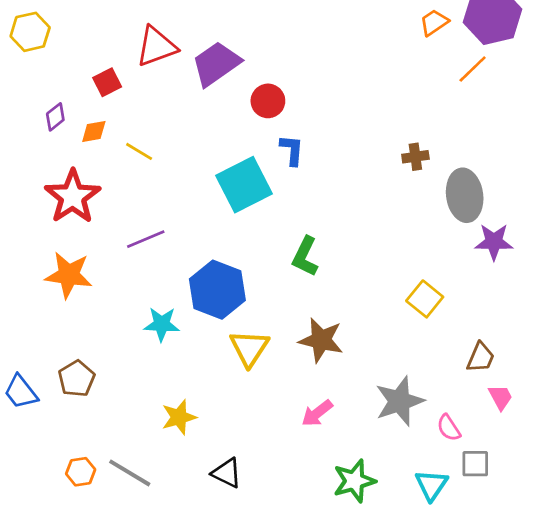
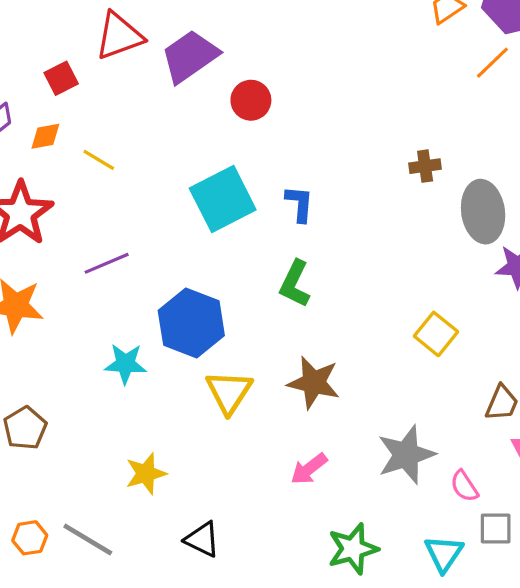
blue L-shape: (292, 150) -> (300, 204), moved

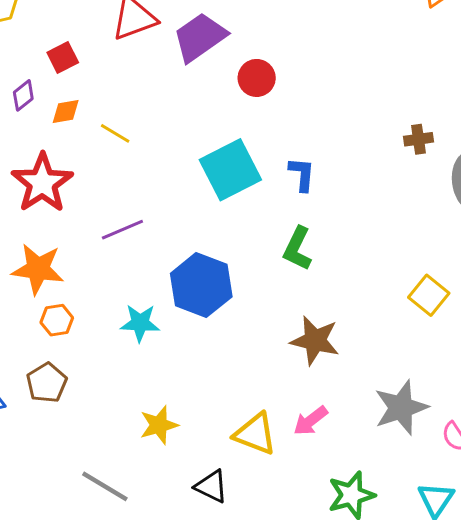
red square: (61, 78) -> (63, 58), moved
yellow triangle: (229, 392) -> (255, 434), moved, turned -42
orange hexagon: (30, 538) -> (57, 320), moved

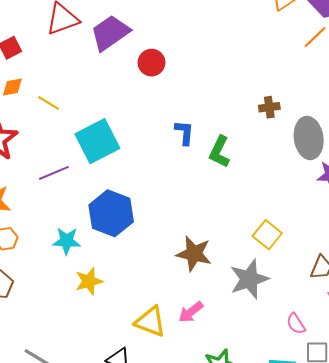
cyan square: (230, 170) -> (97, 141), moved
green L-shape: (297, 249) -> (219, 152), moved
yellow square: (429, 295) -> (267, 235), moved
gray star: (401, 408) -> (249, 279), moved
yellow star: (159, 425) -> (89, 281), moved

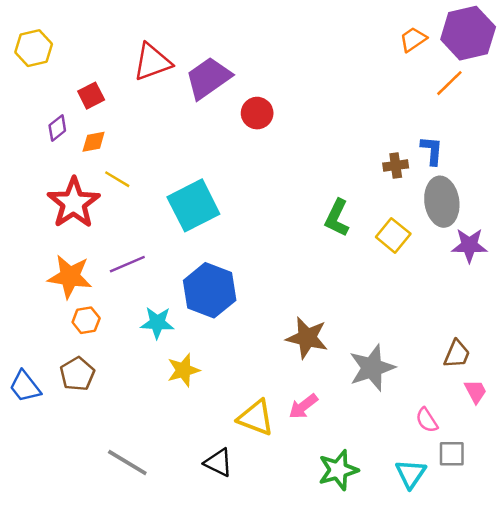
yellow line: (49, 103) -> (117, 179), moved
blue L-shape: (184, 133) -> (432, 151), moved
purple line: (54, 173) -> (127, 264), moved
yellow square: (267, 235) -> (393, 235), moved

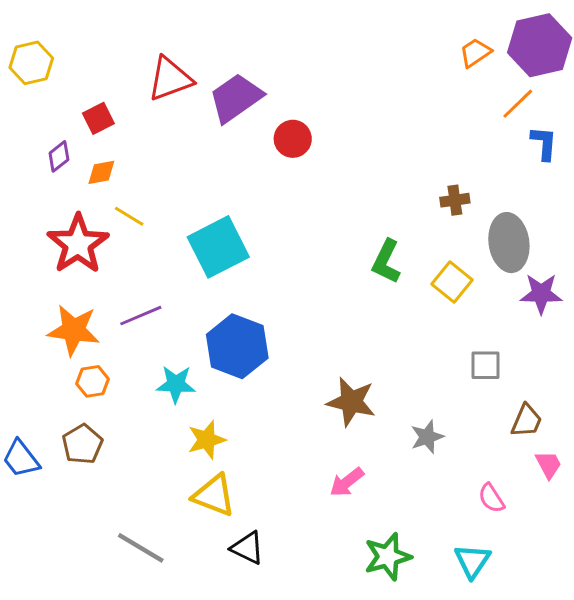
blue L-shape: (432, 151) -> (544, 143), moved
gray star: (372, 368) -> (427, 437), size x0.6
yellow triangle: (256, 418) -> (214, 495), moved
gray square: (452, 454) -> (486, 365), moved

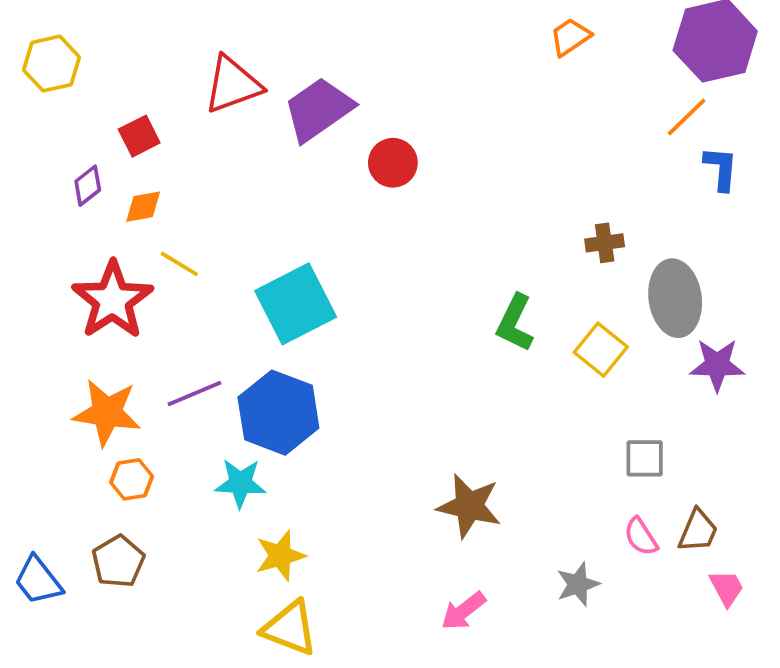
orange trapezoid: (475, 53) -> (570, 37), moved
blue hexagon: (237, 346) -> (278, 413), moved
gray star: (427, 437) -> (578, 584), moved
pink semicircle: (491, 498) -> (641, 537), moved

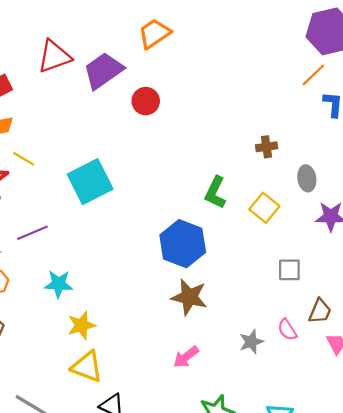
orange trapezoid: (570, 37) -> (154, 34), moved, size x1.4
gray ellipse: (675, 298) -> (307, 178), size x0.6
blue hexagon: (278, 413) -> (183, 244), moved
pink semicircle: (641, 537) -> (287, 330), moved

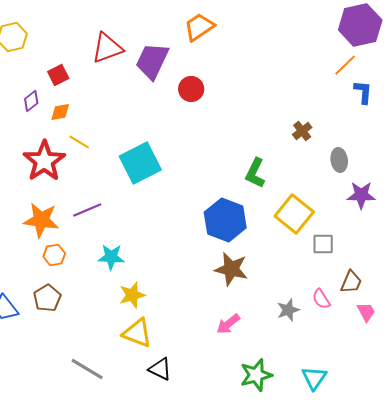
purple trapezoid: (103, 71) -> (152, 61), turned -30
brown cross: (267, 147) -> (302, 131), turned -30
yellow square: (264, 208) -> (294, 214), moved, size x1.4

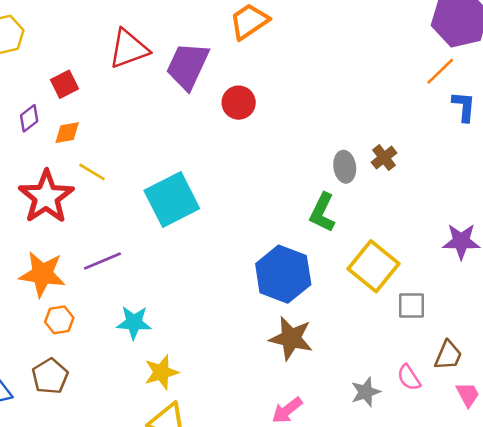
gray ellipse: (339, 160) -> (345, 167), moved

